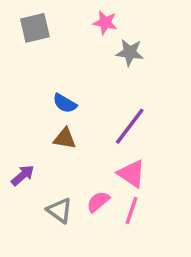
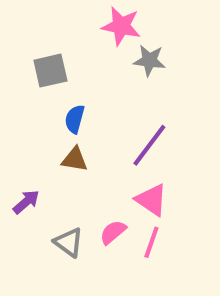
pink star: (105, 23) -> (121, 26), size x1.4
gray square: (35, 28) -> (50, 71), moved
blue semicircle: (65, 103) -> (75, 119), turned 75

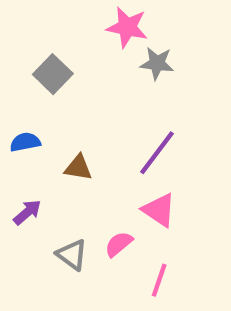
gray square: (50, 71) -> (53, 74), turned -33
blue semicircle: (75, 119) -> (25, 142), moved, turned 64
pink line: (151, 242) -> (159, 280), moved

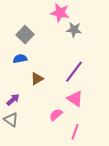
blue semicircle: (25, 142) -> (20, 59), moved
brown triangle: (78, 168) -> (37, 79), turned -40
gray triangle: (72, 255) -> (11, 120), moved

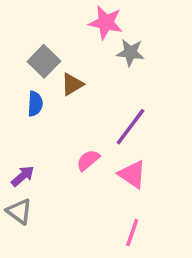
blue semicircle: (20, 59) -> (35, 104), turned 104
brown triangle: (37, 79) -> (72, 84), moved
pink semicircle: (56, 115) -> (88, 160), moved

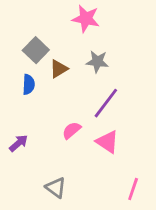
gray star: (130, 53) -> (97, 62), moved
gray triangle: (19, 211) -> (56, 188), moved
pink line: (132, 233) -> (133, 189), moved

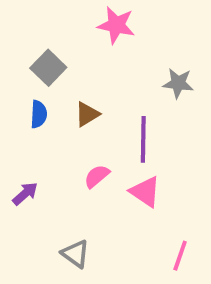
gray star: (97, 62) -> (178, 83), moved
brown triangle: (59, 69) -> (87, 114), moved
purple line: (106, 103) -> (143, 139), turned -36

